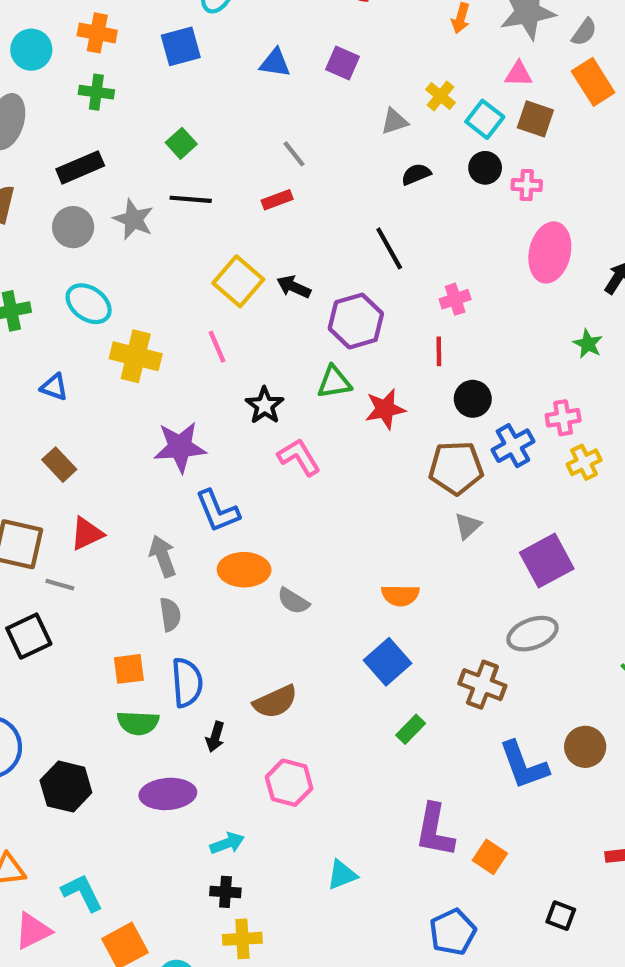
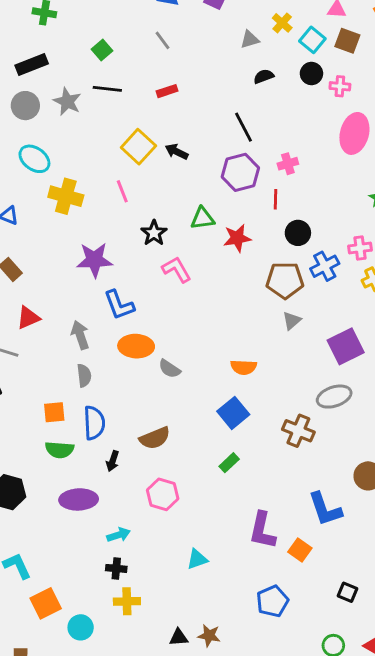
gray line: (294, 154) -> (163, 40), moved
purple hexagon: (356, 321) -> (240, 172), moved
green rectangle: (411, 729) -> (229, 463), moved
blue L-shape: (524, 765) -> (325, 509), moved

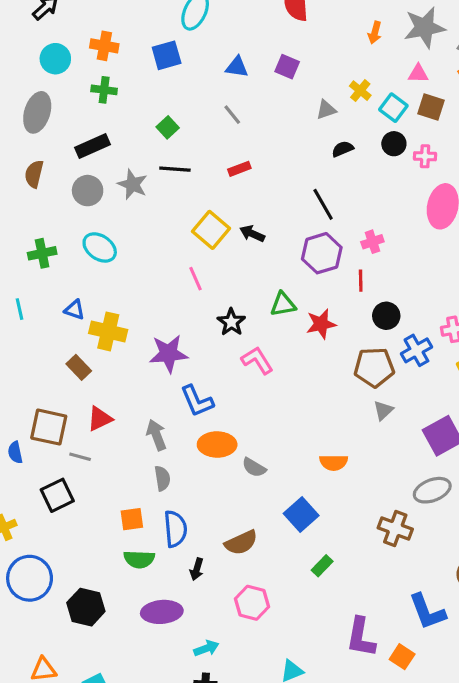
yellow cross: (66, 196) -> (108, 331), moved
blue square: (233, 413) -> (301, 515), moved

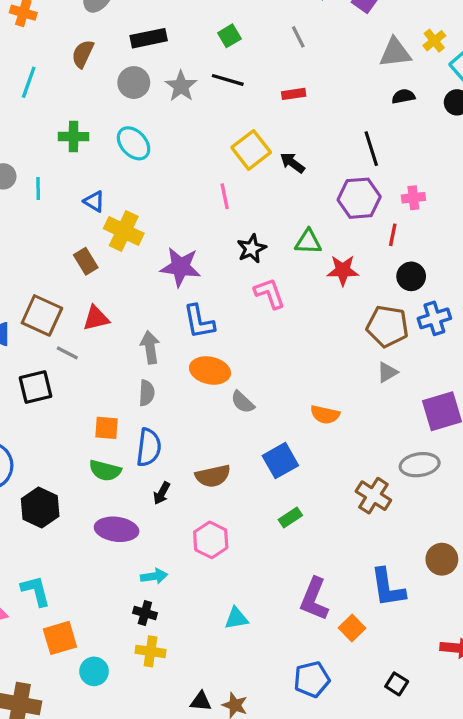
gray triangle: (326, 110) -> (395, 53), size x1.5

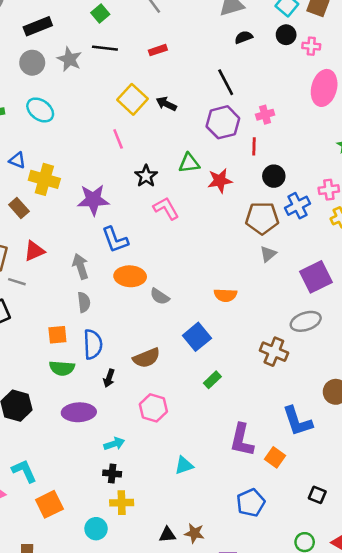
cyan circle: (94, 671) -> (96, 529), moved

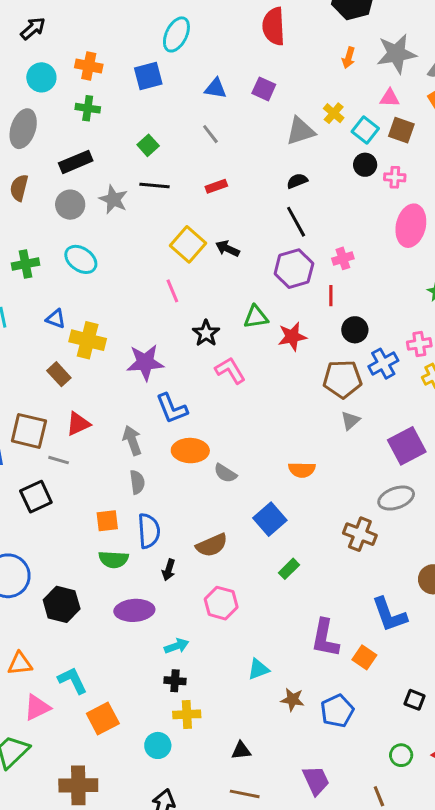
black semicircle: (244, 37) -> (297, 181), moved
brown star: (194, 533) -> (293, 700), moved

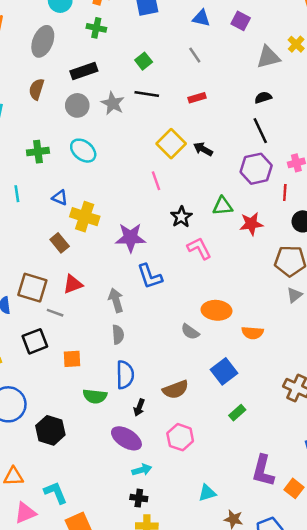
orange ellipse: (190, 451) -> (217, 310), moved
orange square: (107, 521) -> (72, 359), moved
purple ellipse: (134, 610) -> (126, 438), moved, turned 32

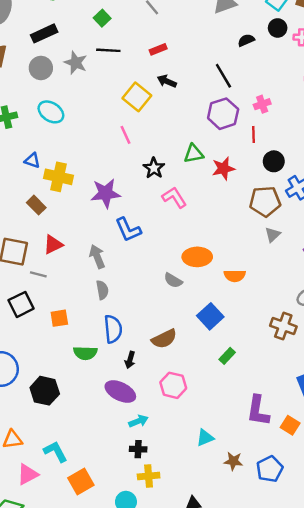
black semicircle: (263, 98) -> (246, 40), moved
black arrow: (203, 149) -> (167, 81), moved

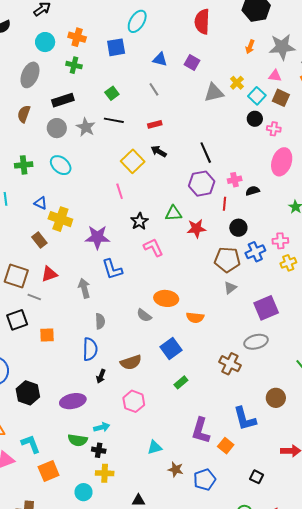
black semicircle: (246, 40) -> (253, 191), moved
gray semicircle: (102, 290) -> (100, 321), moved
green semicircle: (85, 353) -> (78, 440), moved
purple ellipse: (120, 392) -> (73, 401), moved, turned -45

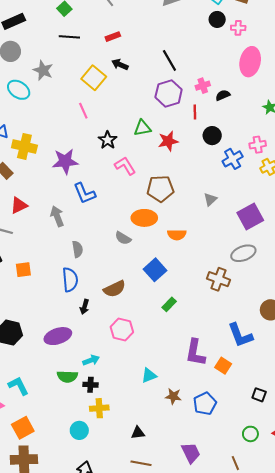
gray star: (86, 127) -> (43, 70), moved
brown pentagon: (227, 260) -> (160, 189), moved
orange square: (49, 471) -> (23, 428), moved

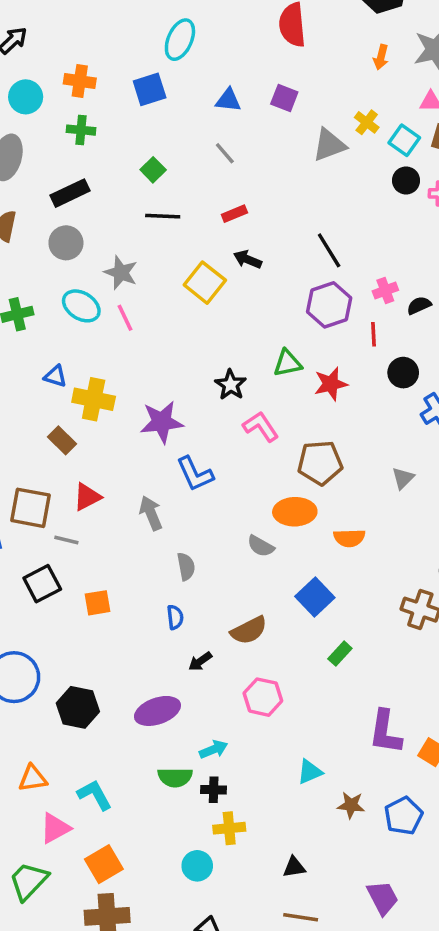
pink line: (83, 111) -> (125, 318), moved
blue semicircle: (70, 280) -> (175, 617), size x0.6
black arrow: (85, 307) -> (200, 661), turned 40

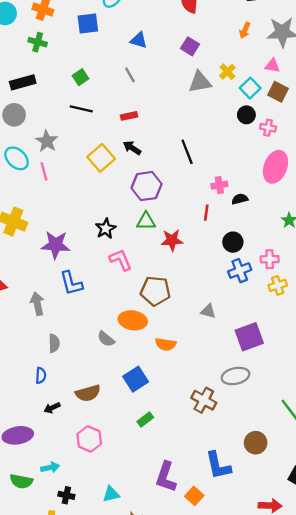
purple square: (284, 98) -> (190, 46), moved
purple hexagon: (329, 305) -> (147, 186), moved
black circle: (403, 373) -> (233, 242), moved
gray triangle: (403, 478) -> (208, 311), turned 49
black cross: (214, 790) -> (66, 495), moved

